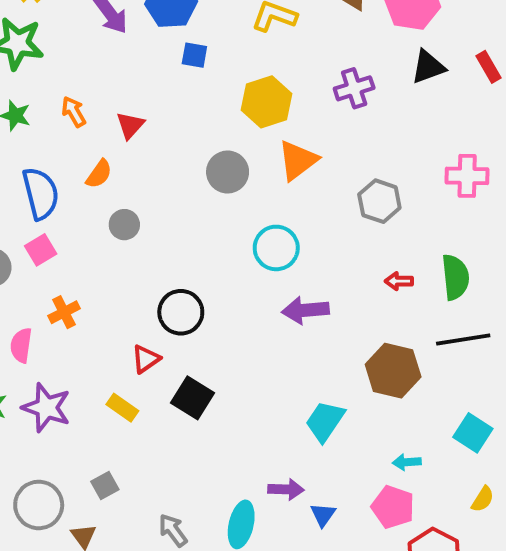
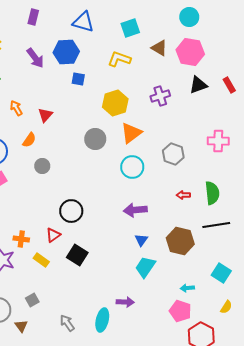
cyan circle: (276, 248) -> (132, 167), moved
orange cross: (64, 312) -> (21, 239), moved, turned 35
blue triangle: (323, 515) -> (141, 240), moved

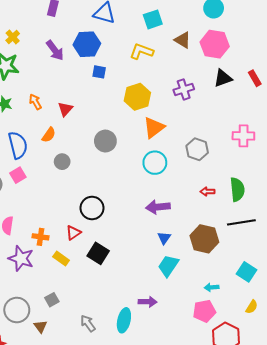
gray circle: (95, 139) -> (105, 141), moved
pink pentagon: (180, 311) -> (204, 311), turned -30

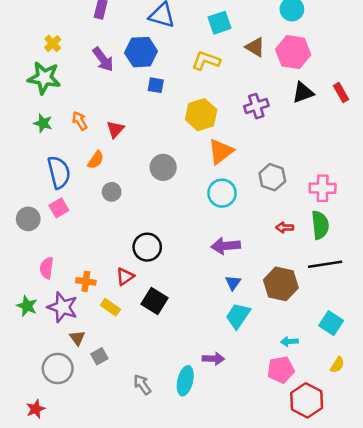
pink cross: (243, 136) -> (323, 188), moved
brown triangle: (40, 326) -> (77, 338), moved

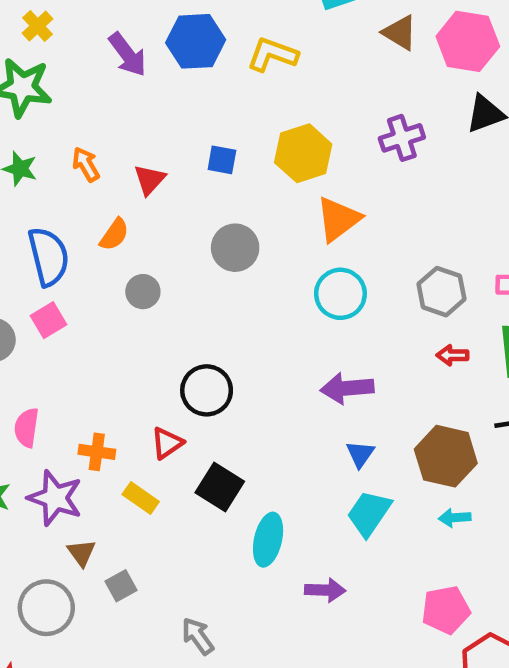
yellow L-shape: (206, 61) -> (272, 55), moved
blue square: (156, 85) -> (222, 160), moved
gray hexagon: (272, 177) -> (441, 292), moved
cyan arrow: (289, 342) -> (455, 518), moved
cyan ellipse: (185, 381) -> (268, 540), moved

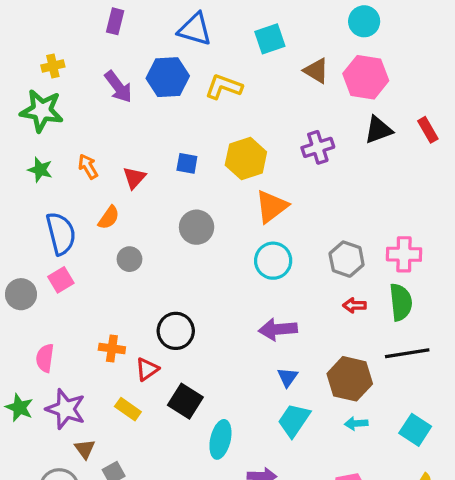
yellow cross: (38, 26) -> (53, 66), turned 30
orange cross: (97, 452) -> (112, 348), moved

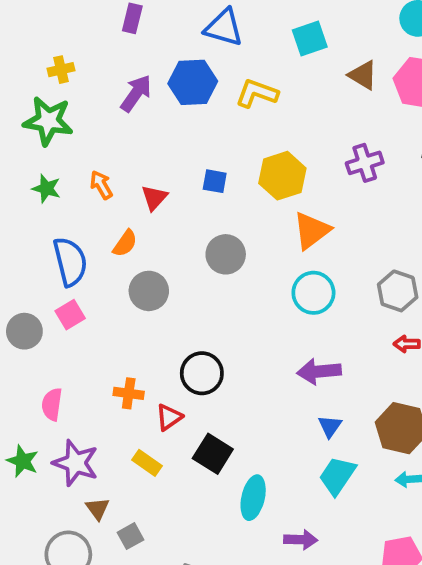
purple arrow: (118, 87) -> (136, 93), turned -108
gray circle: (129, 259) -> (149, 291), size x1.4

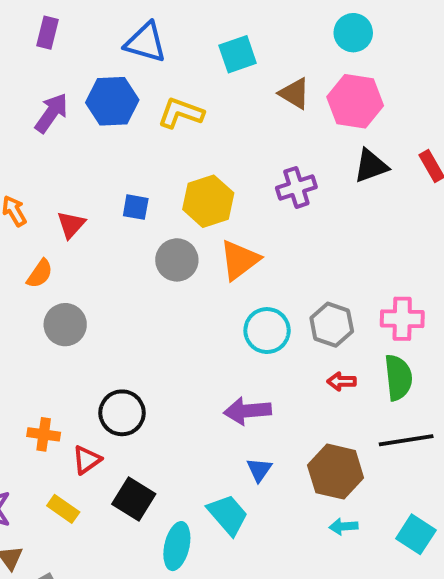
gray circle: (226, 254) -> (177, 260), moved
cyan circle: (313, 293) -> (267, 331), moved
cyan trapezoid: (337, 476) -> (228, 515), moved, turned 105

